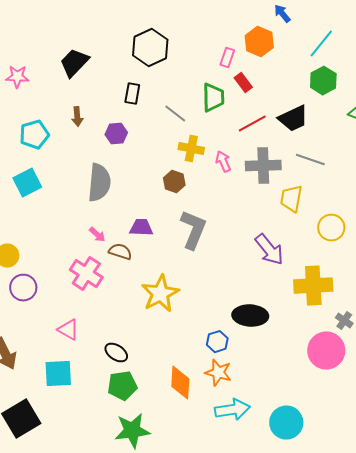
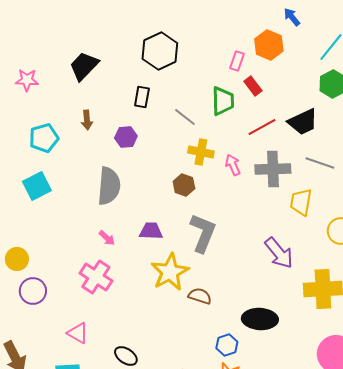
brown semicircle: (120, 252) -> (200, 296), moved
yellow star: (160, 294) -> (170, 272), moved

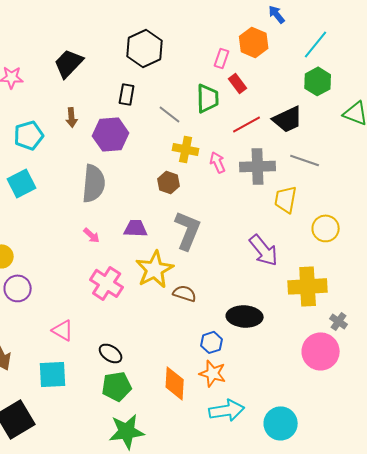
purple hexagon: (126, 137) -> (111, 134), size x1.6
pink cross: (96, 277) -> (107, 283), moved

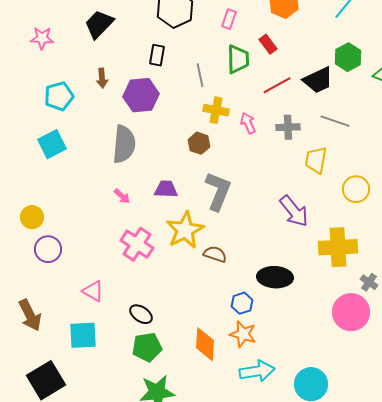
pink rectangle: (222, 58) -> (229, 19), moved
green hexagon: (318, 81) -> (348, 57), moved
gray line: (170, 114) -> (200, 75), turned 40
gray cross: (258, 166) -> (288, 127), size x0.7

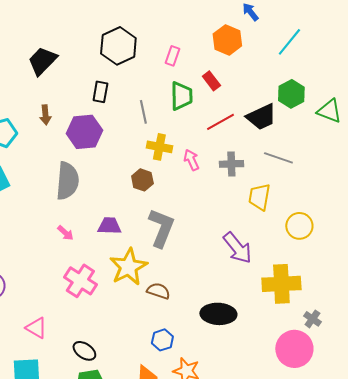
blue hexagon: (242, 303) -> (162, 340), moved

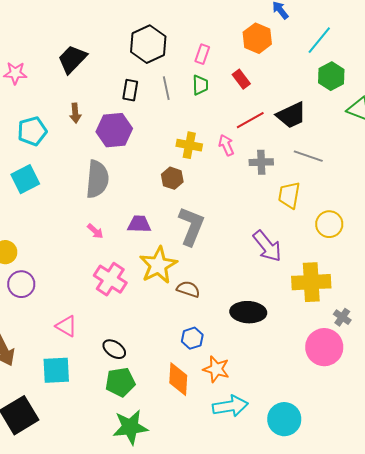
green hexagon: (291, 94) -> (331, 76), moved
green trapezoid: (181, 96) -> (200, 85), moved, size x0.7
gray line: (143, 112) -> (166, 88), moved
pink arrow: (191, 160) -> (226, 145), moved

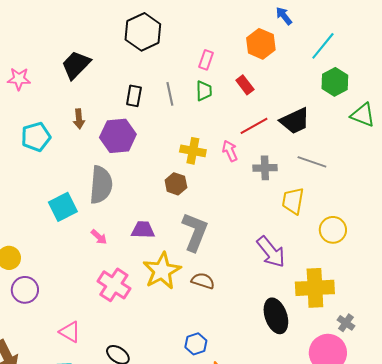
black hexagon: (148, 44) -> (143, 32), moved
cyan square: (25, 179) -> (63, 207), moved
brown semicircle: (188, 289) -> (203, 281), moved
black ellipse: (248, 312) -> (276, 316), moved, turned 68

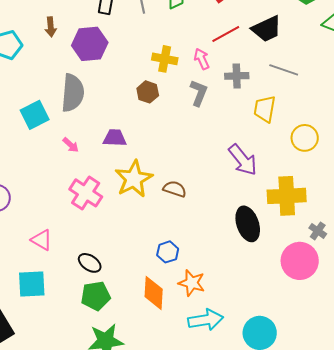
gray L-shape: (195, 232) -> (199, 93), moved, size x0.7

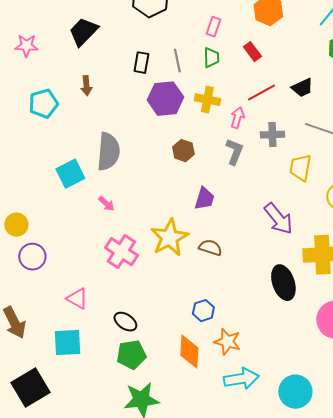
black trapezoid: (267, 29) -> (302, 88), size x0.7
purple hexagon: (90, 44) -> (165, 99), moved
yellow cross: (165, 59) -> (207, 100), moved
pink arrow: (202, 59) -> (237, 118), turned 40
purple trapezoid: (115, 138) -> (204, 199), moved, turned 105

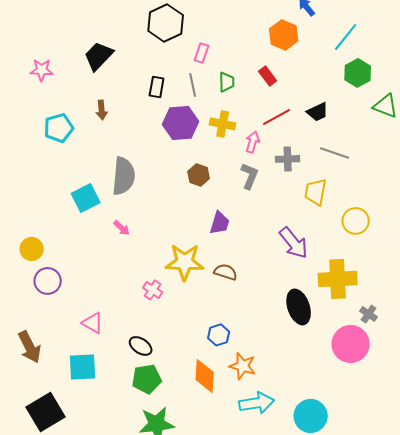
pink rectangle: (213, 27) -> (202, 53), moved
yellow star: (169, 238) -> (185, 262), turned 30
pink cross: (121, 252) -> (153, 290), moved, size x0.6

